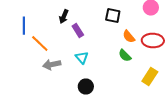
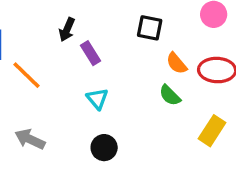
gray arrow: (52, 64) -> (30, 139), moved, turned 36

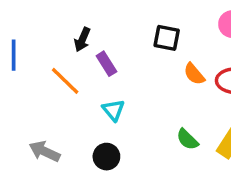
orange line: (27, 75) -> (65, 81), moved
green semicircle: (170, 95) -> (187, 139), moved
black circle: (104, 148) -> (106, 157), moved

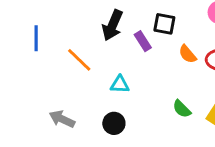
black arrow: (82, 40) -> (113, 25), moved, size x1.5
purple rectangle: (106, 64) -> (143, 41), moved
cyan triangle: (113, 110) -> (120, 84), turned -48

